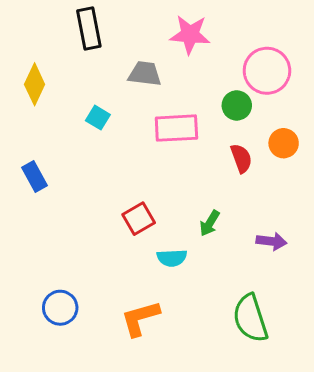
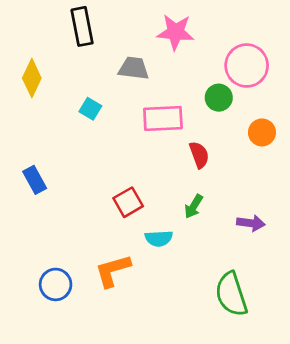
red semicircle: (241, 158) -> (199, 155), moved
blue rectangle: (35, 176) -> (35, 180), moved
orange L-shape: (140, 318) -> (113, 271), moved

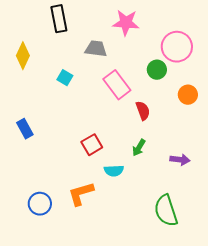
pink rectangle: (163, 119) -> (117, 85), turned 56

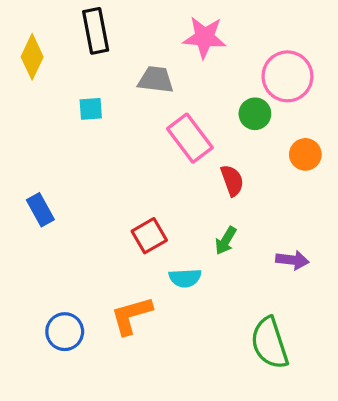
yellow diamond: (23, 56) -> (32, 57), moved
cyan square: (65, 78) -> (91, 109), moved, turned -35

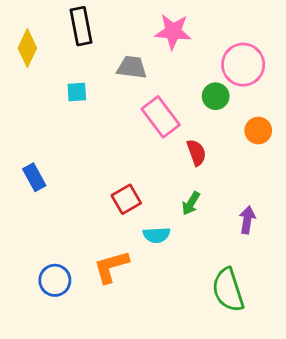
purple arrow: (292, 260) -> (247, 220), turned -88

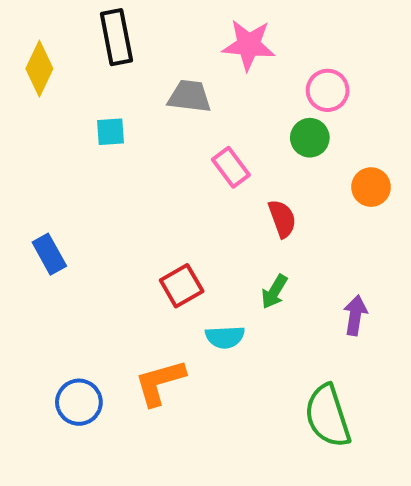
pink circle: (243, 65) -> (328, 90), moved, size x0.7
pink rectangle: (161, 117) -> (231, 167), size x0.7

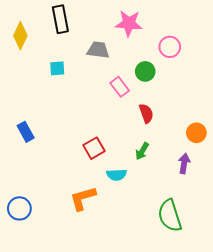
green circle: (310, 138) -> (145, 71), moved
orange circle: (371, 187) -> (196, 133), moved
blue circle: (79, 402) -> (19, 208), moved

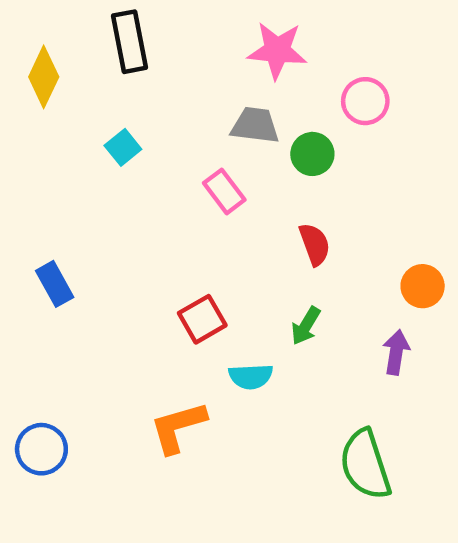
gray trapezoid: (98, 50) -> (255, 125), moved
cyan square: (57, 68) -> (123, 147), turned -35
pink rectangle: (120, 87) -> (224, 191), moved

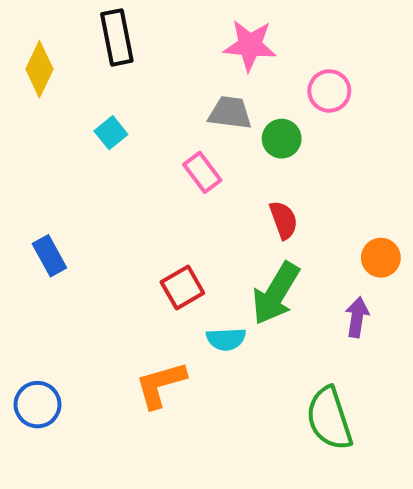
green arrow: (306, 326) -> (276, 293), size x1.8

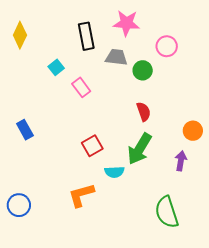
black rectangle: (117, 37) -> (86, 36), moved
pink rectangle: (202, 172) -> (81, 87), moved

